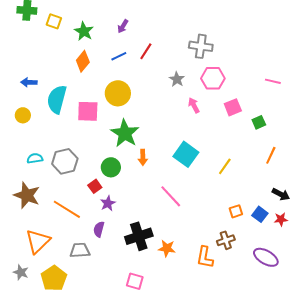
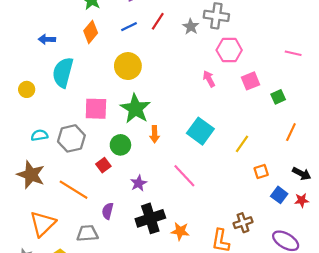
gray star: (177, 79) -> (191, 27), moved
blue arrow: (29, 82) -> (47, 39), moved
pink square: (88, 111) -> (96, 109), moved
purple star: (108, 203) -> (139, 183), moved
orange square: (236, 211) -> (261, 172), moved

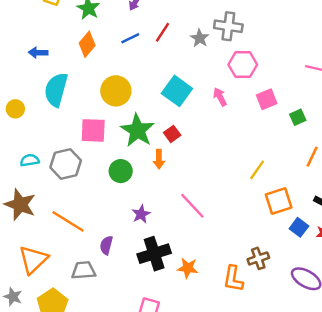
yellow circle: (128, 66) -> (116, 91), moved
cyan square: (200, 131) -> (177, 91), moved
red square: (103, 165) -> (172, 134), moved
orange square: (261, 172) -> (279, 201), size x1.6

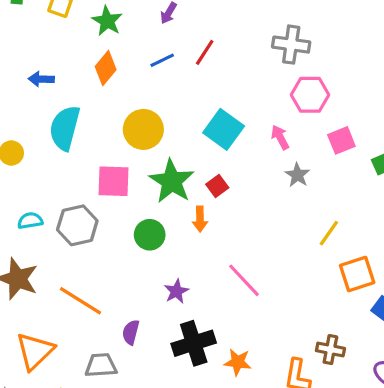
gray star: (200, 38) -> (297, 175), moved
brown cross: (258, 258) -> (330, 350), turned 30

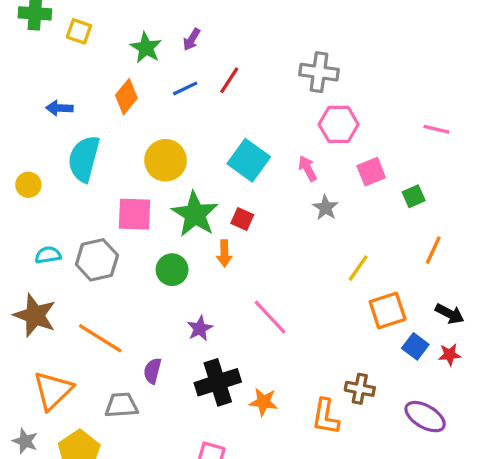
green star: (107, 21) -> (146, 48), moved
red square: (217, 186) -> (242, 219), turned -30

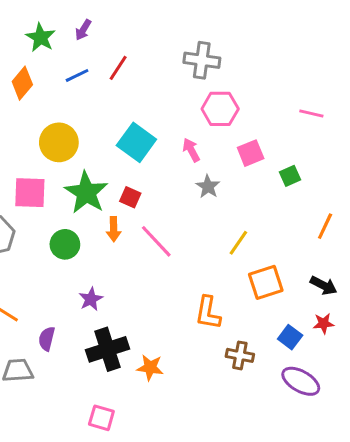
orange line: (433, 250) -> (325, 226), moved
pink line: (270, 317) -> (156, 241), moved
blue square: (415, 346) -> (290, 337), moved
orange L-shape: (326, 417) -> (208, 313), moved

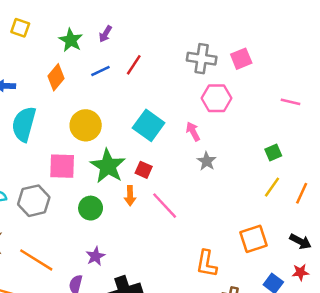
pink square: (251, 153) -> (241, 59), moved
yellow line: (238, 243) -> (272, 187), moved
purple star: (91, 299) -> (95, 256), moved

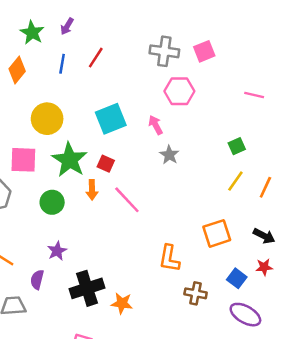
blue line: (100, 71) -> (62, 64), turned -54
cyan square: (149, 125) -> (111, 119), turned 32

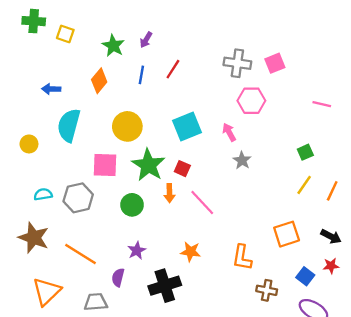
orange star: (122, 303) -> (191, 252), moved

